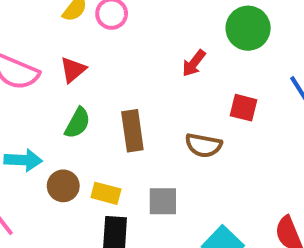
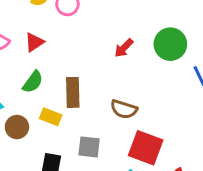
green circle: (248, 28) -> (170, 44), moved
red square: (244, 108) -> (146, 148), moved, size x1.6
yellow rectangle: (106, 193) -> (51, 117), moved

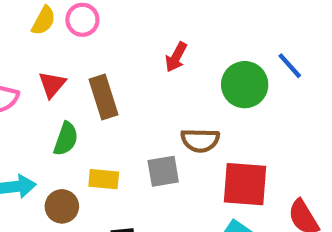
green circle: (170, 44) -> (245, 85), moved
brown rectangle: (73, 92) -> (104, 97), moved
gray square: (89, 147) -> (163, 171), moved

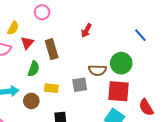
yellow semicircle: (44, 21) -> (13, 28), moved
green circle: (245, 85) -> (121, 63), moved

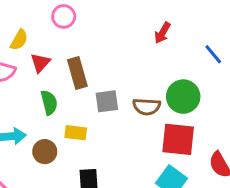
red arrow: (86, 30) -> (162, 33), moved
green semicircle: (34, 69) -> (49, 103), turned -35
gray square: (80, 85) -> (107, 101), moved

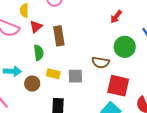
yellow semicircle: (19, 40) -> (24, 10), turned 144
green circle: (183, 97) -> (125, 47), moved
gray square: (107, 101) -> (75, 76), moved

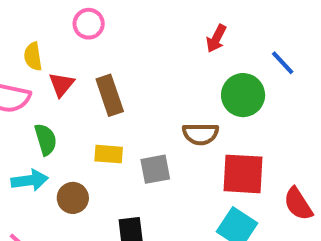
green semicircle: (39, 53) -> (46, 139), moved
yellow rectangle: (53, 74) -> (109, 154), moved

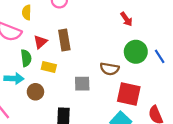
red arrow: (216, 39) -> (126, 19), turned -72
blue line: (283, 63) -> (160, 56), moved
red triangle: (62, 84) -> (40, 42), moved
yellow rectangle: (109, 154) -> (49, 67), moved

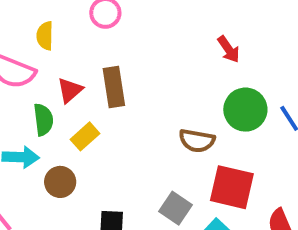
yellow rectangle: (49, 67) -> (85, 136), turned -56
gray square: (82, 84) -> (176, 208), moved, turned 35

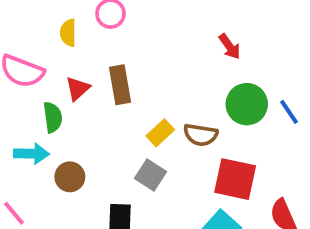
yellow semicircle: (45, 36) -> (68, 33), moved
yellow rectangle: (85, 136) -> (160, 133), moved
gray square: (176, 208) -> (151, 175), moved

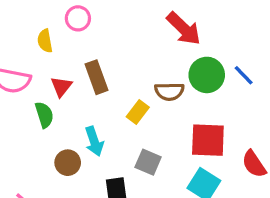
red arrow: (230, 46) -> (184, 29), size x1.6
brown semicircle: (201, 135) -> (169, 91), moved
cyan arrow: (31, 154) -> (94, 141), moved, turned 80
gray square: (151, 175) -> (148, 162), moved

